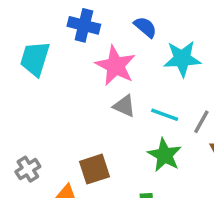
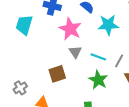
gray triangle: (124, 106) -> (75, 52), turned 32
brown square: (94, 169) -> (57, 74), moved

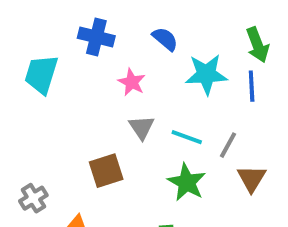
pink star: (70, 29) -> (132, 82), size x0.6

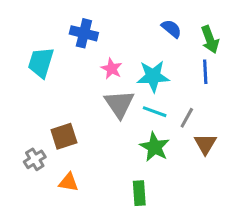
blue semicircle: (165, 39) -> (171, 29), moved
cyan star: (206, 74) -> (153, 76), moved
gray triangle: (142, 127) -> (119, 104), size x1.5
brown square: (106, 171) -> (64, 136), moved

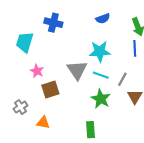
blue semicircle: (171, 29) -> (103, 19), moved, turned 120
pink star: (112, 69) -> (37, 71), moved
brown square: (64, 136) -> (50, 90), moved

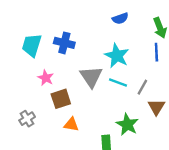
blue cross: (53, 23) -> (64, 43), moved
cyan star: (100, 51) -> (117, 56), turned 30
green star: (101, 99) -> (127, 124), moved
orange triangle: (43, 122) -> (71, 124), moved

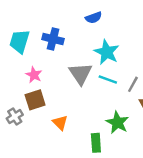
blue semicircle: (120, 18) -> (94, 18), moved
brown square: (61, 99) -> (35, 100), moved
orange triangle: (71, 124) -> (60, 123), turned 35

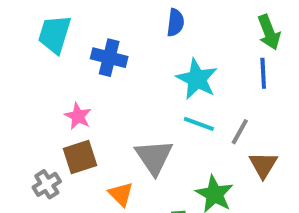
blue semicircle: (94, 18) -> (175, 23), turned -63
cyan trapezoid: (20, 41) -> (55, 34), moved
gray triangle: (80, 74) -> (154, 157), moved

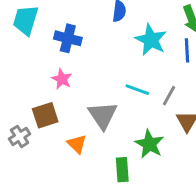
cyan star: (197, 79) -> (151, 40), moved
pink star: (78, 116) -> (62, 79), moved

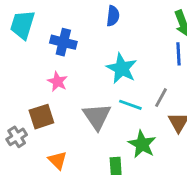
cyan star: (151, 40) -> (122, 68), moved
cyan line: (137, 90) -> (130, 105), moved
orange triangle: (77, 144) -> (58, 160), moved

